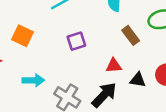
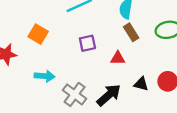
brown rectangle: (131, 35) -> (131, 32), moved
red triangle: (114, 66) -> (118, 58), moved

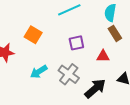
cyan arrow: (45, 76) -> (39, 72), turned 144
gray cross: (75, 94) -> (69, 74), moved

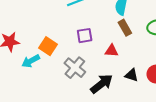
orange square: (33, 35) -> (48, 46), moved
cyan arrow: (39, 72) -> (31, 61), moved

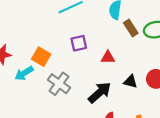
brown rectangle: (125, 28) -> (131, 28), moved
gray cross: (75, 68) -> (59, 84), moved

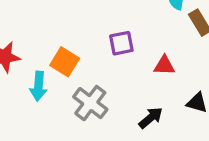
cyan arrow: (24, 73) -> (38, 86), turned -54
black arrow: (100, 92) -> (151, 118), size x0.7

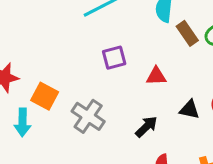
orange square: (65, 62) -> (45, 96), moved
cyan arrow: (38, 86) -> (23, 122), moved

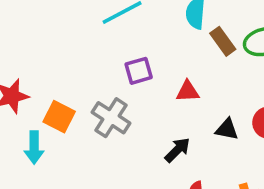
gray cross: (88, 116) -> (111, 118), moved

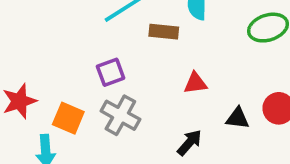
brown rectangle: (223, 41) -> (164, 32), moved, turned -44
purple square: (139, 71) -> (111, 72), moved

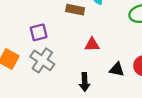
black arrow: (189, 143) -> (85, 82), turned 132

